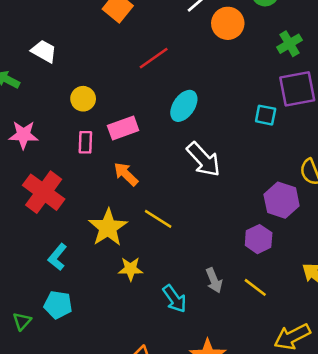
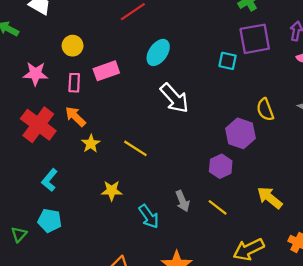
pink star: (23, 135) -> (35, 74), moved
orange arrow: (126, 174) -> (75, 117), moved
yellow star: (108, 228) -> (91, 144), moved, size x0.6

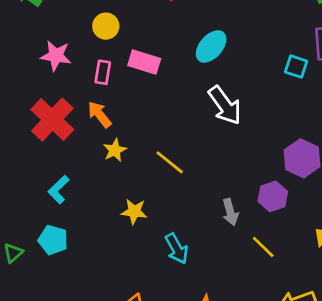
pink rectangle: (106, 71) -> (144, 62), turned 30
gray arrow: (182, 201) -> (230, 212), moved

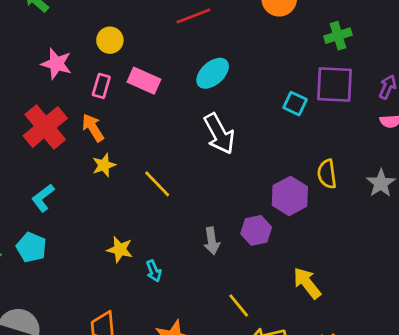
yellow star: (134, 211) -> (120, 249), moved
yellow line: (263, 247) -> (239, 306), moved
cyan arrow: (177, 249) -> (154, 271), size x0.7

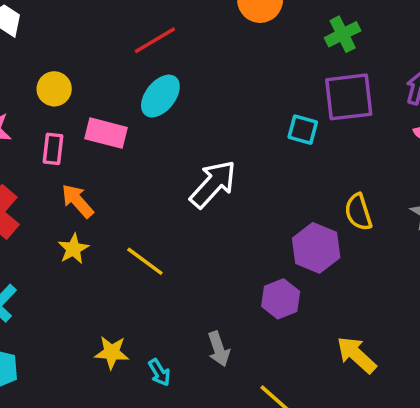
cyan ellipse: (213, 73) -> (160, 96), moved
orange arrow: (93, 128) -> (77, 201), moved
white arrow: (219, 134) -> (213, 184), turned -99
gray arrow: (212, 241) -> (219, 349), moved

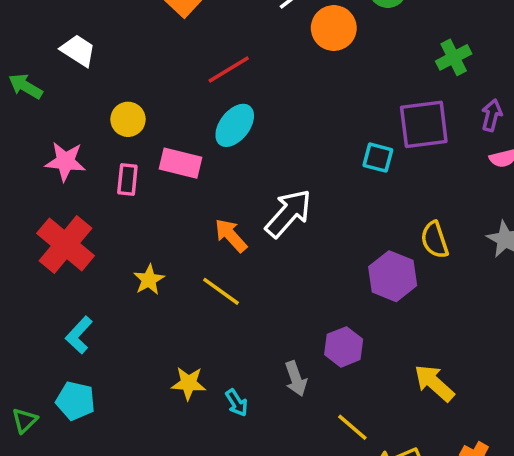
green cross: (343, 34) -> (454, 57), moved
orange arrow: (77, 201) -> (231, 235), moved
purple hexagon: (281, 299) -> (344, 347), moved

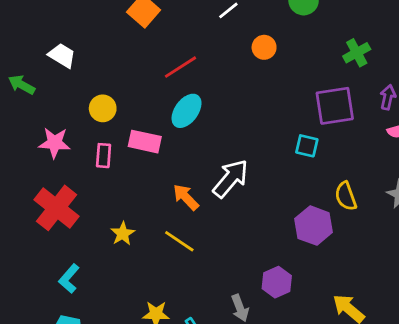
orange circle: (334, 28) -> (264, 47), moved, size x0.7
cyan square: (378, 158) -> (307, 146), moved

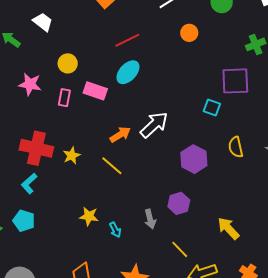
orange arrow: (186, 197) -> (120, 134), turned 95
red cross: (57, 208) -> (36, 148), moved, turned -32
purple hexagon: (314, 226) -> (194, 159), moved

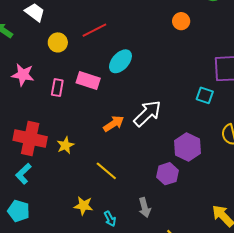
red line: (127, 40) -> (94, 30), moved
yellow circle: (68, 63) -> (58, 42), moved
yellow line: (112, 166) -> (106, 171), moved
purple hexagon: (179, 203) -> (167, 174), moved

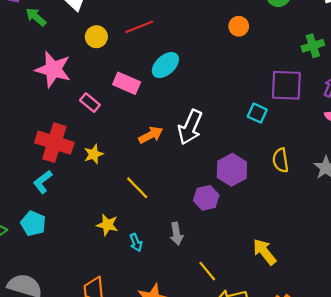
pink star: (23, 75) -> (53, 69), size x1.4
pink rectangle: (57, 88) -> (90, 103), moved, turned -66
white arrow: (147, 113) -> (190, 127), turned 152

